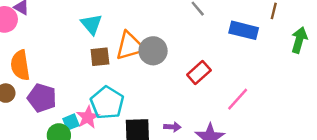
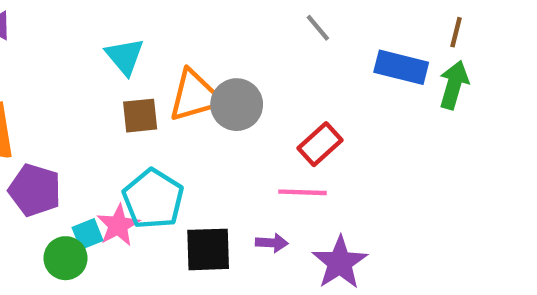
green arrow: (299, 40) -> (454, 85), moved
pink line: (238, 99) -> (302, 192), moved, turned 50

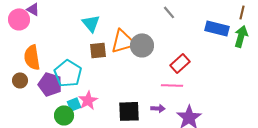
gray line: (318, 28) -> (169, 12), moved
cyan pentagon: (153, 199) -> (68, 73), moved

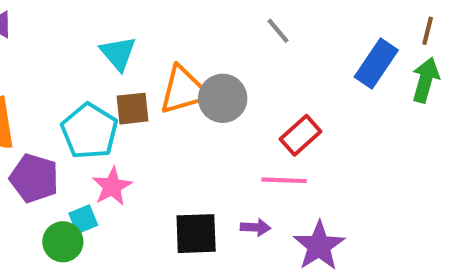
blue rectangle: (217, 28) -> (376, 64), turned -70
cyan pentagon: (68, 73) -> (89, 131), moved
pink star: (88, 100) -> (112, 186), moved

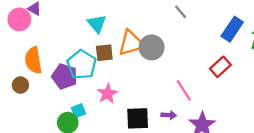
red rectangle: (301, 135) -> (220, 67), moved
purple pentagon: (34, 178) -> (65, 76), moved
pink line: (284, 180) -> (184, 90), turned 55
pink star: (112, 186) -> (108, 94), moved

